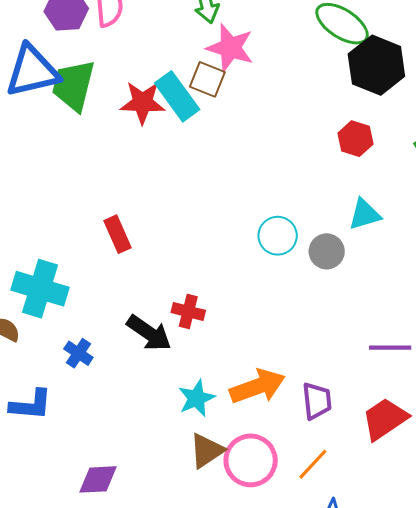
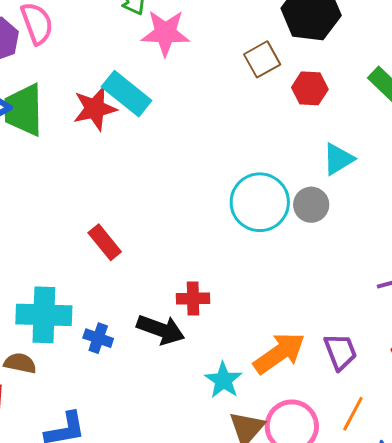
brown square: (207, 79) -> (262, 59), moved, turned -36
cyan circle: (278, 236) -> (260, 202), size x1.5
blue cross: (78, 353) -> (98, 338), moved

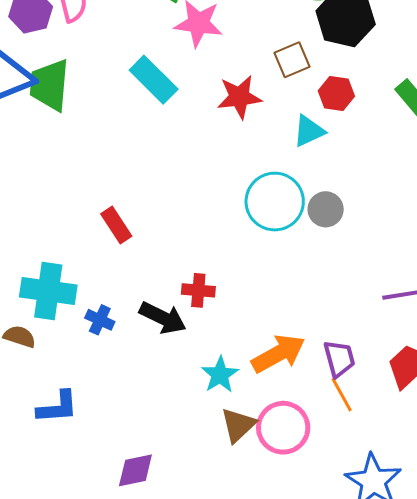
red star: (95, 109) -> (239, 97), moved
cyan triangle: (338, 159) -> (309, 131), moved
orange line: (353, 414) -> (342, 395), moved, turned -63

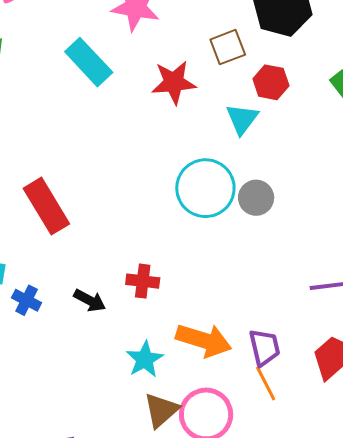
cyan triangle: (309, 131) -> (242, 119), turned -30
red rectangle: (116, 225) -> (46, 206), size x1.5
red cross: (198, 290) -> (143, 281), moved
black arrow: (163, 318) -> (90, 300), size x0.7
orange arrow: (278, 354) -> (204, 340), turned 44

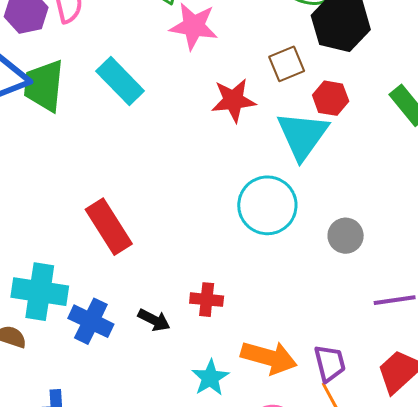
cyan rectangle: (89, 62) -> (120, 81), moved
cyan triangle: (242, 119) -> (302, 135), size x1.6
gray circle: (256, 198) -> (346, 236), moved
blue cross: (27, 300) -> (91, 321), size x1.5

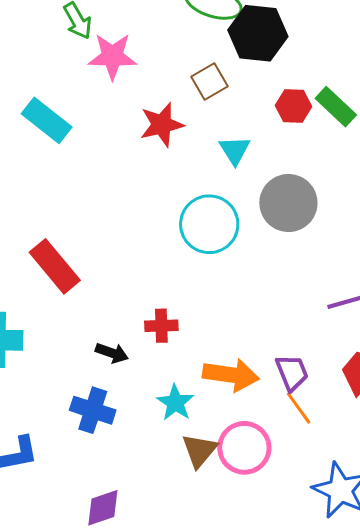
red hexagon: (331, 98) -> (294, 106), moved
cyan triangle: (302, 135) -> (235, 150), size x0.6
gray circle: (346, 236) -> (288, 203), moved, size x1.6
blue cross: (91, 321) -> (93, 410), moved

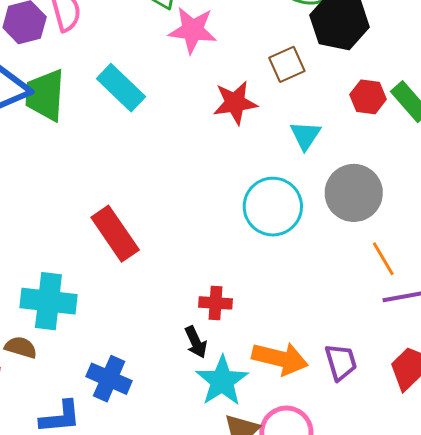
black arrow: (112, 353) -> (196, 342), moved, turned 40
cyan star: (175, 403) -> (222, 381), size x1.4
orange line: (299, 408) -> (383, 259), moved
blue cross: (93, 410) -> (109, 379), moved

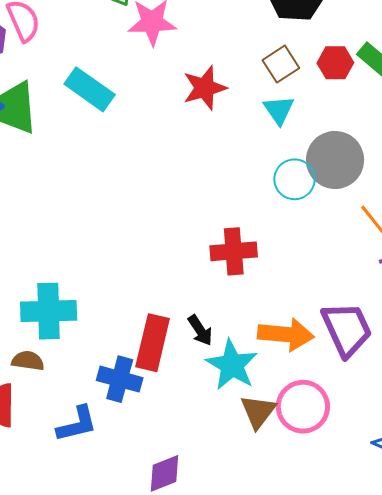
brown square: (287, 64) -> (281, 64), moved
cyan circle: (273, 207) -> (294, 179), moved, size x0.7
red rectangle: (115, 234) -> (153, 343), moved, turned 56
red cross: (216, 303) -> (234, 251), moved, size x1.4
purple trapezoid: (341, 362) -> (347, 329), size x1.5

